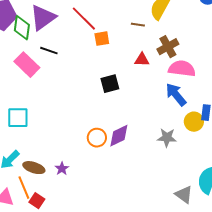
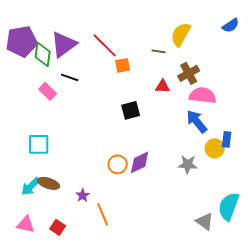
pink rectangle: (27, 65) -> (48, 91), size x0.7
brown ellipse: (34, 168) -> (49, 183), moved
orange line: (24, 188) -> (103, 214), moved

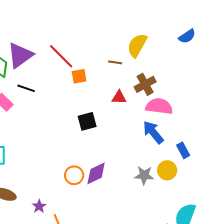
blue rectangle: (227, 139) -> (183, 150), turned -35
yellow circle: (215, 148) -> (167, 170), moved

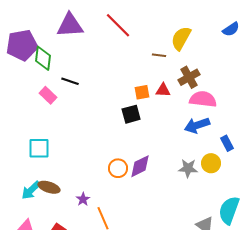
purple triangle: (20, 55) -> (70, 25), moved, turned 32
red line: (61, 56) -> (118, 25), moved
orange square: (79, 76) -> (142, 92), moved
blue arrow: (153, 132) -> (197, 125), turned -70

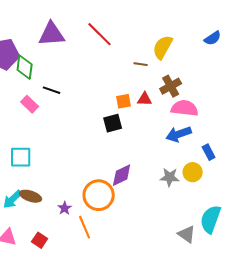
orange circle: (118, 168) -> (99, 195), moved, size x1.6

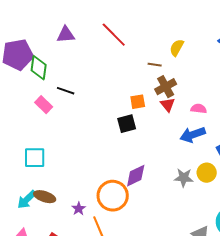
purple triangle: (52, 34) -> (66, 35), size x0.7
yellow semicircle: (163, 47) -> (177, 48), size x0.7
brown cross: (171, 86) -> (166, 87), moved
red triangle: (145, 99) -> (168, 105), moved, turned 49
pink semicircle: (185, 108) -> (199, 109), size x0.6

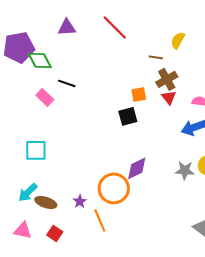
green diamond: (39, 68) -> (40, 60), turned -35
brown ellipse: (45, 197) -> (46, 202), moved

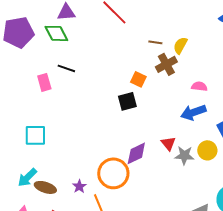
yellow semicircle: (178, 40) -> (180, 45), moved
green diamond: (40, 60) -> (56, 33), moved
orange square: (139, 94) -> (138, 79), turned 35
pink rectangle: (45, 97) -> (44, 82), turned 30
red triangle: (169, 97) -> (168, 143), moved

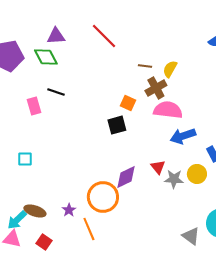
pink semicircle: (199, 86) -> (168, 110), moved, size x1.8
cyan square: (35, 135) -> (25, 159), size x0.7
cyan arrow: (27, 177) -> (17, 220), moved

